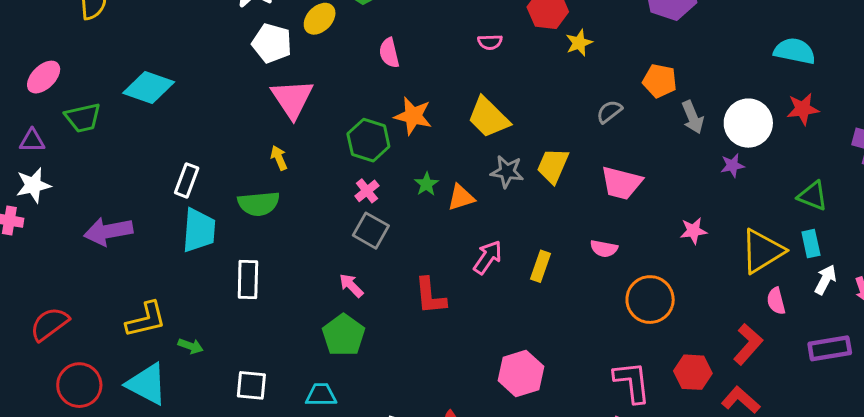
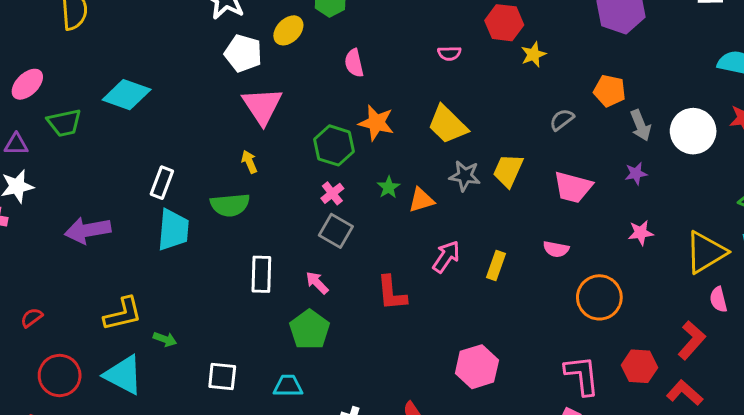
purple star: (732, 165) -> (636, 174), moved
white rectangle: (248, 280) -> (261, 274), moved
red semicircle: (49, 324) -> (32, 318), size x0.6

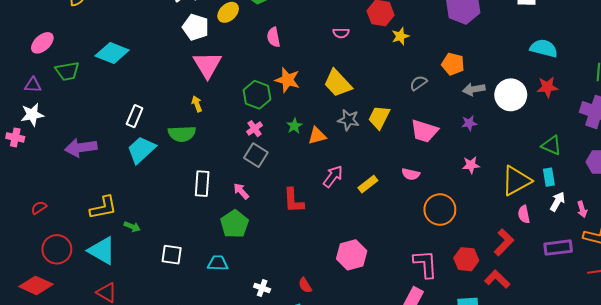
gray arrow: (641, 125) -> (474, 89), turned 100
cyan trapezoid: (173, 230) -> (141, 150), turned -140
yellow rectangle: (496, 265) -> (368, 184), turned 30

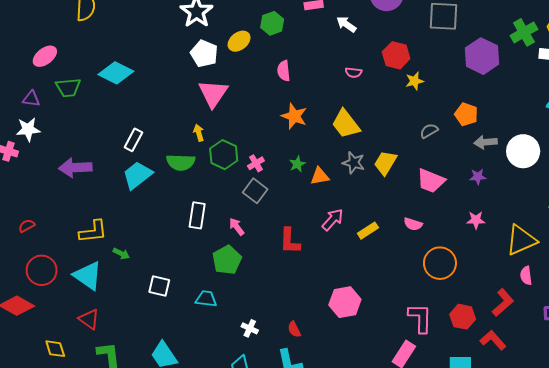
green hexagon: (257, 95) -> (224, 155), moved

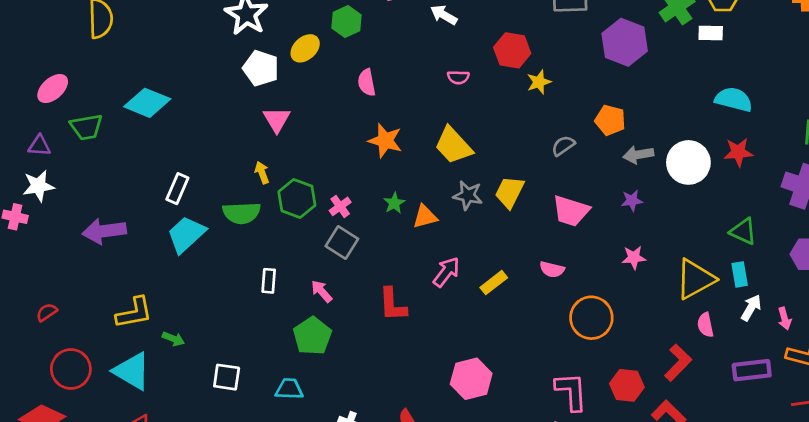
pink triangle: (213, 93) -> (277, 120), size x0.7
white rectangle: (197, 215) -> (269, 281), size x0.7

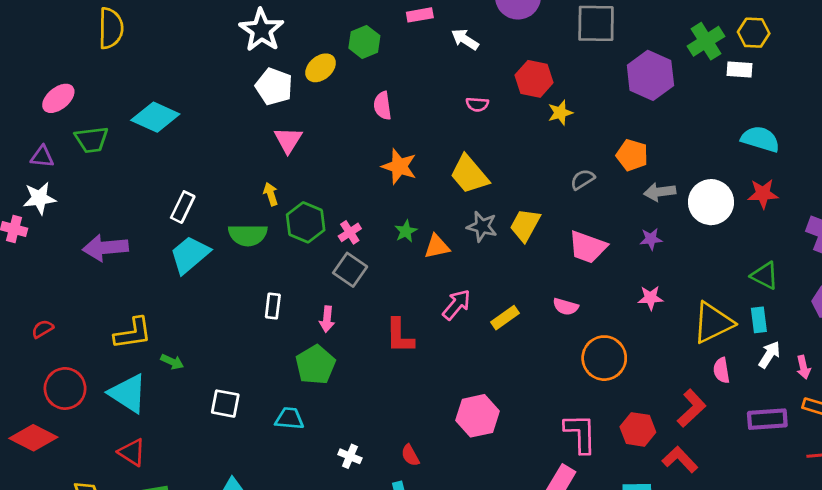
pink arrow: (322, 291) -> (327, 319), turned -135

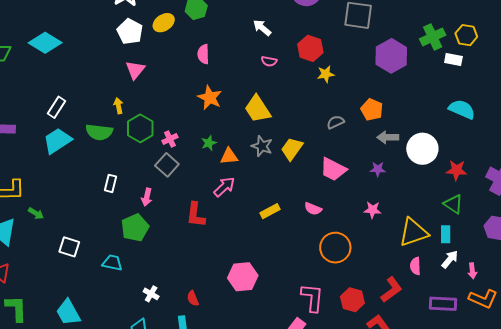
white arrow: (465, 39) -> (262, 28), moved
red star: (763, 194) -> (457, 170), moved
pink arrow: (457, 305) -> (224, 187), moved

